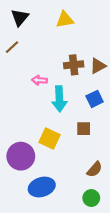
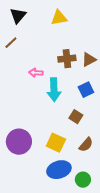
brown square: (84, 129) -> (76, 117), turned 32
yellow square: (49, 139) -> (56, 143), moved
brown semicircle: (95, 169) -> (86, 145), moved
blue ellipse: (42, 187) -> (59, 170), moved

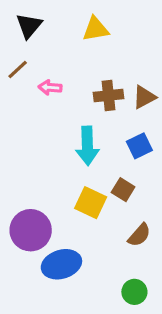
pink arrow: (36, 73) -> (50, 87), moved
yellow square: (56, 143) -> (91, 203), moved
blue ellipse: (59, 170) -> (61, 264), moved

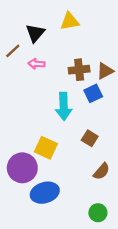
black triangle: (29, 26) -> (35, 33), moved
blue square: (139, 146) -> (93, 93), moved
yellow square: (91, 203) -> (46, 148), moved

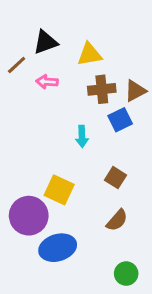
yellow triangle: (70, 21) -> (90, 54), moved
black triangle: (35, 33) -> (45, 42), turned 30
cyan arrow: (64, 106) -> (82, 137), size x0.6
brown semicircle: (101, 171) -> (117, 220), moved

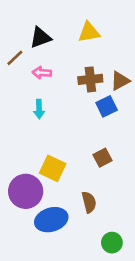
yellow triangle: (90, 54) -> (89, 32), moved
cyan arrow: (82, 137) -> (39, 109), moved
brown square: (115, 178) -> (102, 158), turned 30
brown semicircle: (117, 220) -> (89, 202), moved, turned -55

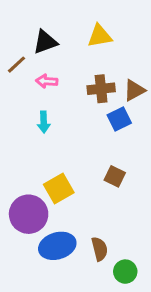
brown square: (102, 158) -> (115, 176), turned -36
yellow square: (53, 168) -> (59, 188), turned 35
brown semicircle: (89, 202) -> (100, 249), moved

